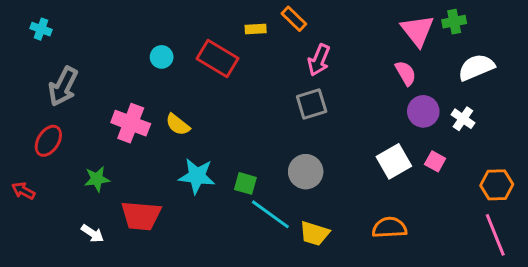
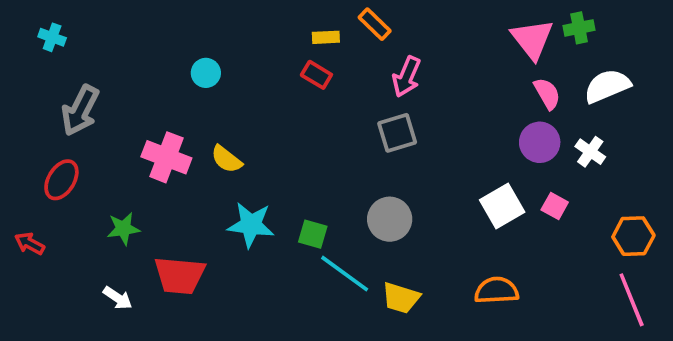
red rectangle: (217, 58) -> (316, 75), moved, size x0.6
pink semicircle: (406, 73) -> (547, 94), moved

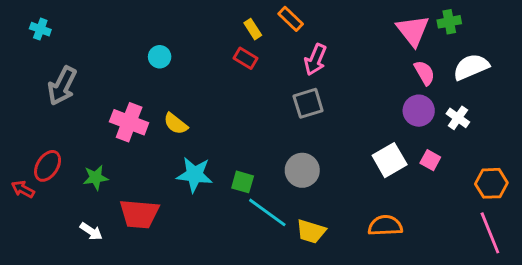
yellow rectangle: (326, 37) -> (253, 29), turned 60
red ellipse: (61, 180) -> (48, 166), moved

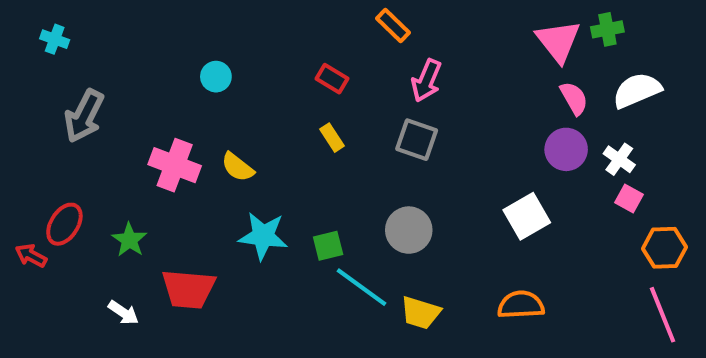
yellow rectangle: (253, 29) -> (332, 138), moved
gray square: (308, 103) -> (417, 140), turned 36
pink square: (430, 160) -> (629, 199), moved
green star: (96, 178) -> (129, 240), turned -30
green square: (243, 182) -> (328, 246), turned -30

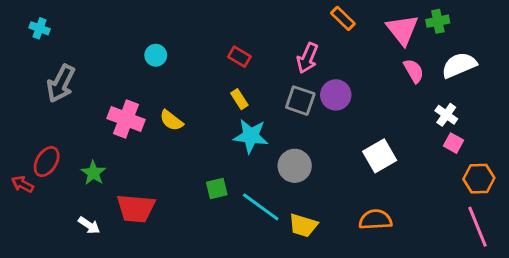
orange rectangle: (393, 25) -> (343, 18), moved
purple circle: (566, 149) -> (336, 95), moved
cyan star: (263, 236) -> (251, 136), moved
green square: (328, 246) -> (217, 188), moved

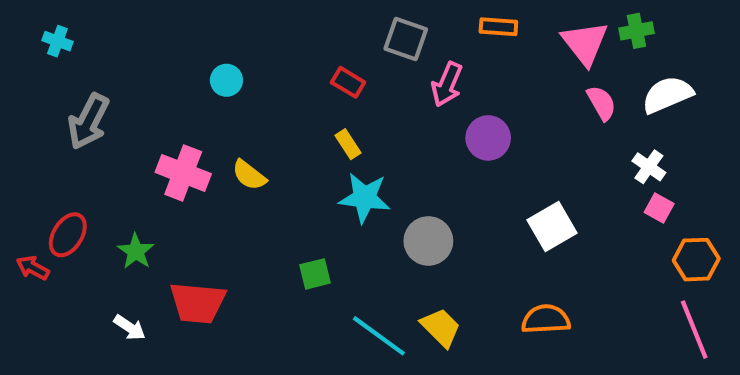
orange rectangle: (343, 18) -> (498, 27), turned -40
gray square: (300, 101) -> (406, 39), moved
cyan line: (261, 207) -> (379, 336), moved
yellow trapezoid: (303, 225) -> (441, 328), turned -152

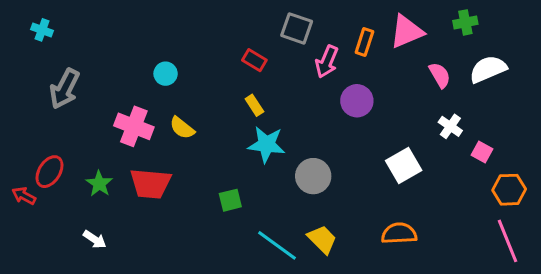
orange rectangle: (498, 27) -> (364, 42), moved, turned -76
pink triangle: (585, 43) -> (407, 31), moved, turned 45
cyan circle: (226, 80) -> (166, 74), moved
white cross: (649, 167) -> (450, 126), moved
red trapezoid: (198, 303) -> (150, 184), moved

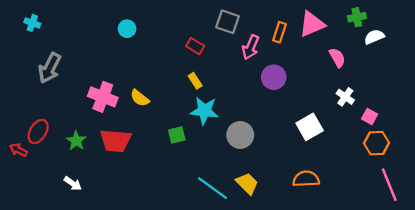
white semicircle: (488, 69) -> (374, 37), moved, size x0.7
cyan circle: (166, 74) -> (127, 29), moved
orange hexagon: (509, 190) -> (376, 143), moved
green square: (230, 200) -> (177, 135), moved

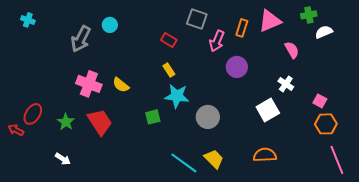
gray arrow: (50, 68) -> (81, 39), moved
white cross: (345, 97) -> (286, 84), moved
red trapezoid: (115, 141) -> (100, 122), turned -128

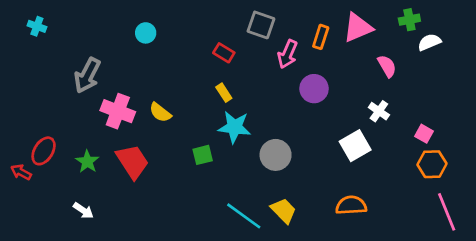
gray arrow: (81, 39) -> (87, 75), moved

